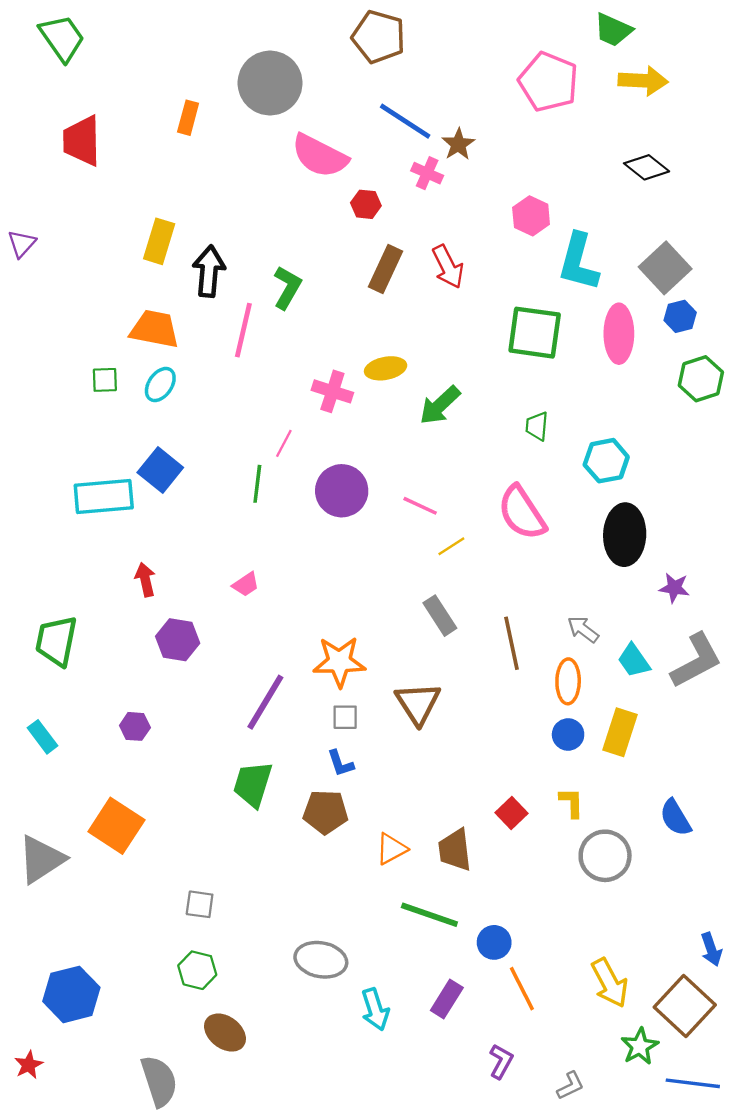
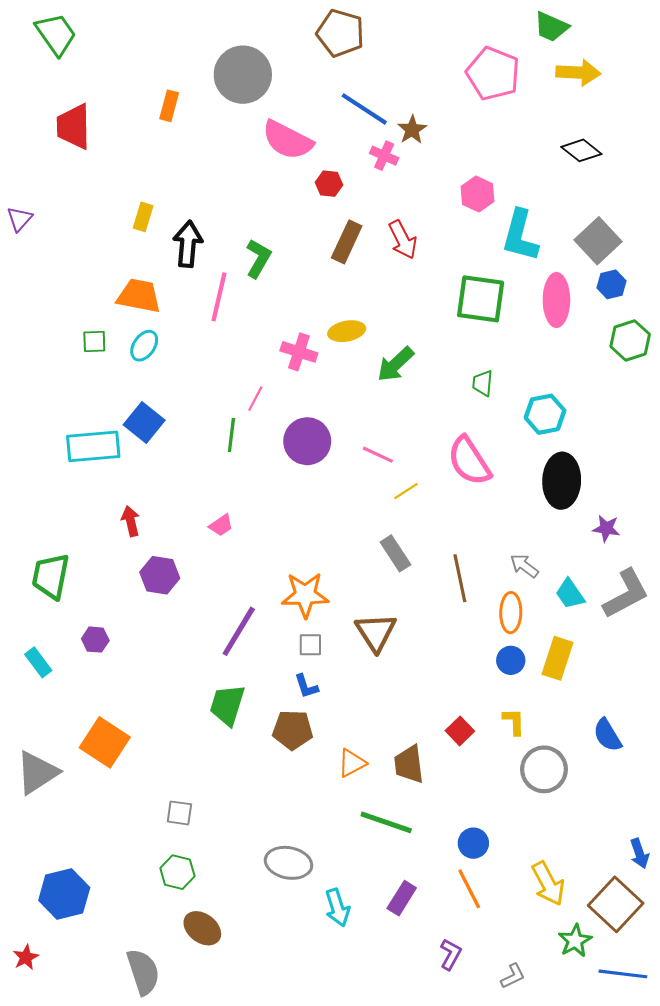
yellow rectangle: (159, 241) -> (143, 217), size x0.7
purple hexagon: (135, 726) -> (95, 640), moved
blue circle: (494, 942) -> (473, 843), moved

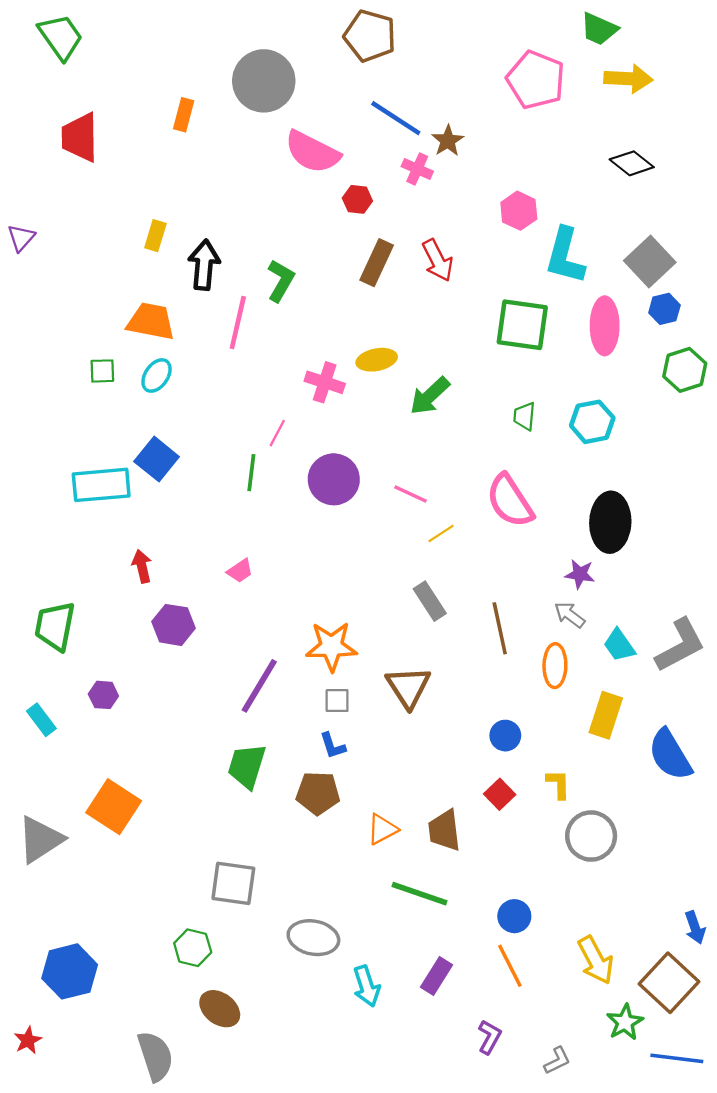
cyan hexagon: (545, 414) -> (592, 422), moved
purple star: (606, 528) -> (580, 574), moved
blue circle: (511, 660) -> (505, 736), moved
blue semicircle: (607, 735) -> (670, 755), moved, size x1.4
gray square: (179, 813) -> (233, 883), moved, size x1.6

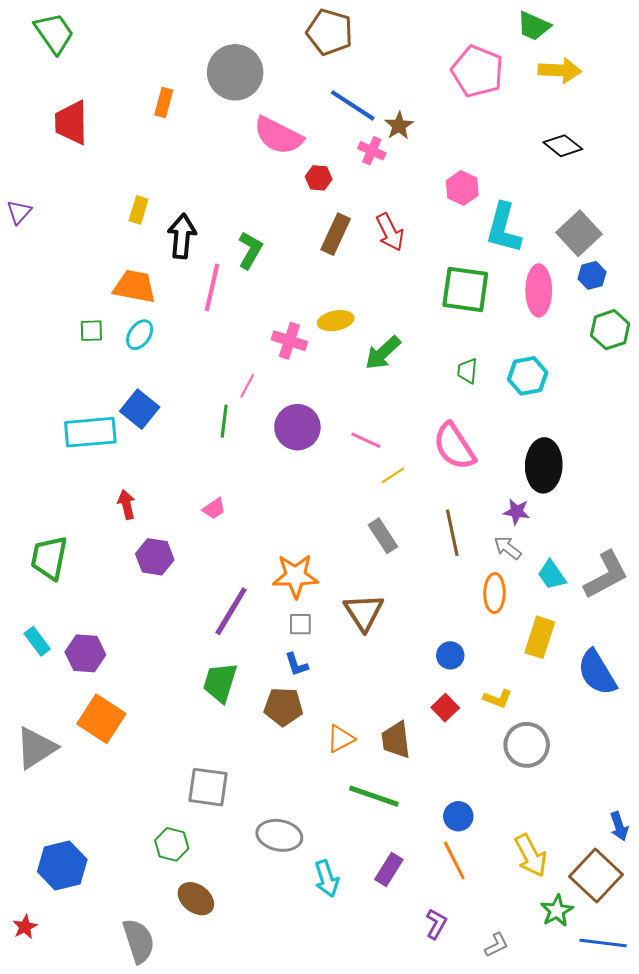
brown line: (500, 628) -> (452, 533), moved
purple hexagon: (103, 695) -> (85, 653), moved, size x1.5
yellow L-shape: (558, 784) -> (497, 699), turned 112

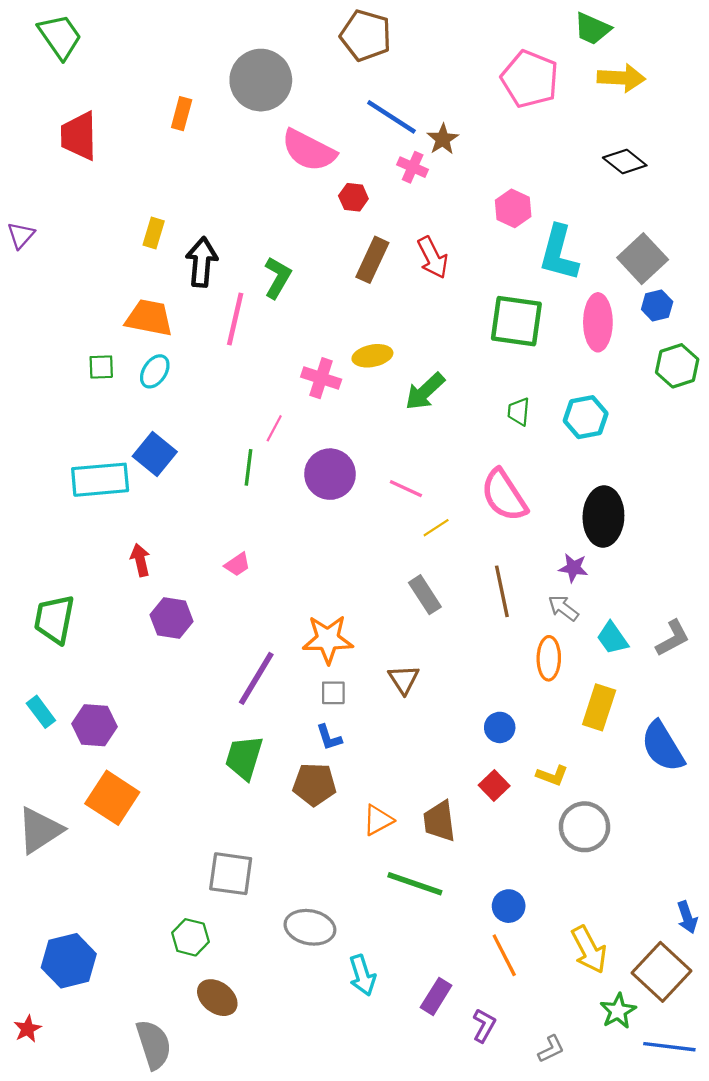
gray L-shape: (606, 575) -> (673, 638), size x0.7
brown triangle: (364, 612) -> (404, 679), size x0.7
purple rectangle: (389, 870) -> (436, 996), moved

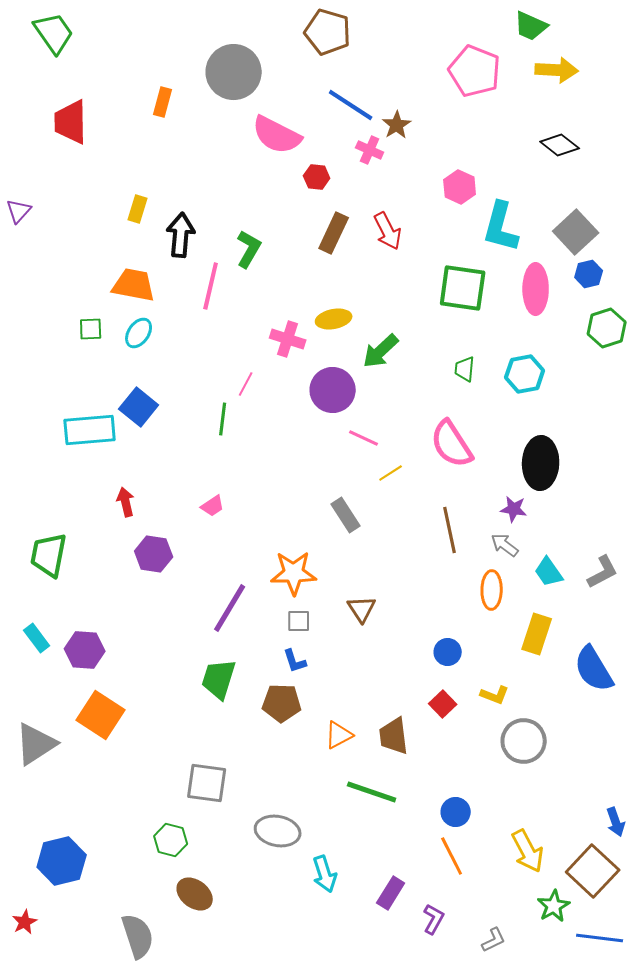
purple circle: (330, 474) -> (333, 390), moved
gray rectangle: (425, 595) -> (346, 515), moved

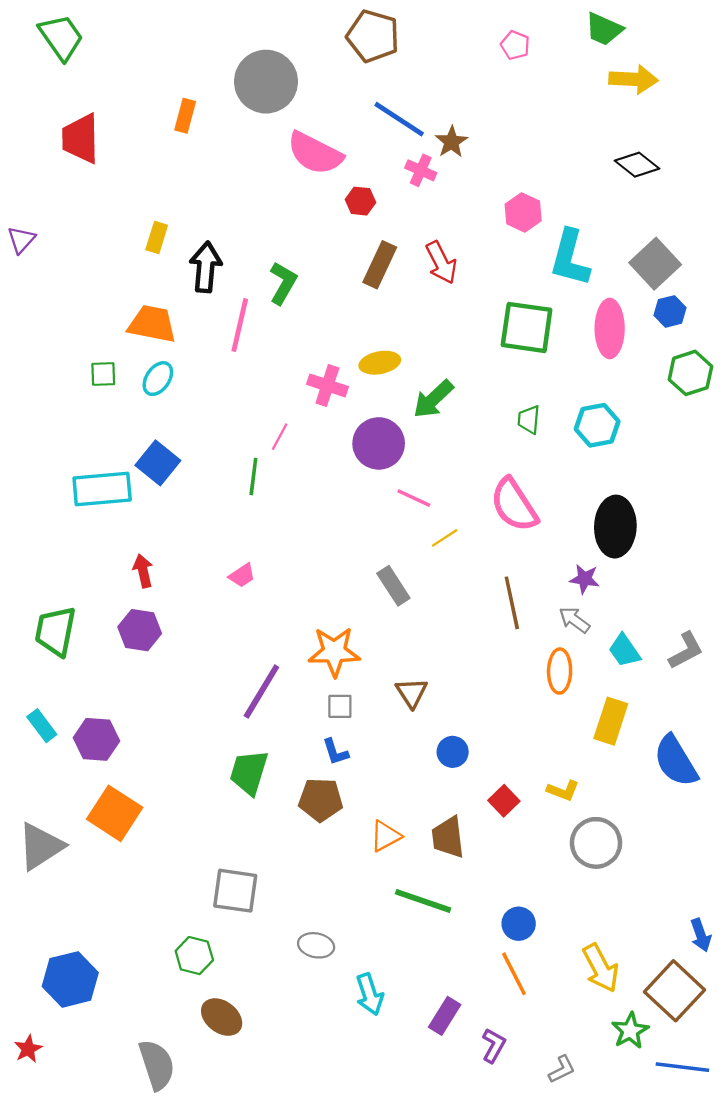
pink pentagon: (475, 71) -> (515, 45), moved, size x0.5
purple hexagon: (154, 554) -> (140, 630), moved
blue circle: (448, 652) -> (453, 752), moved
gray ellipse: (278, 831) -> (316, 945), size x0.7

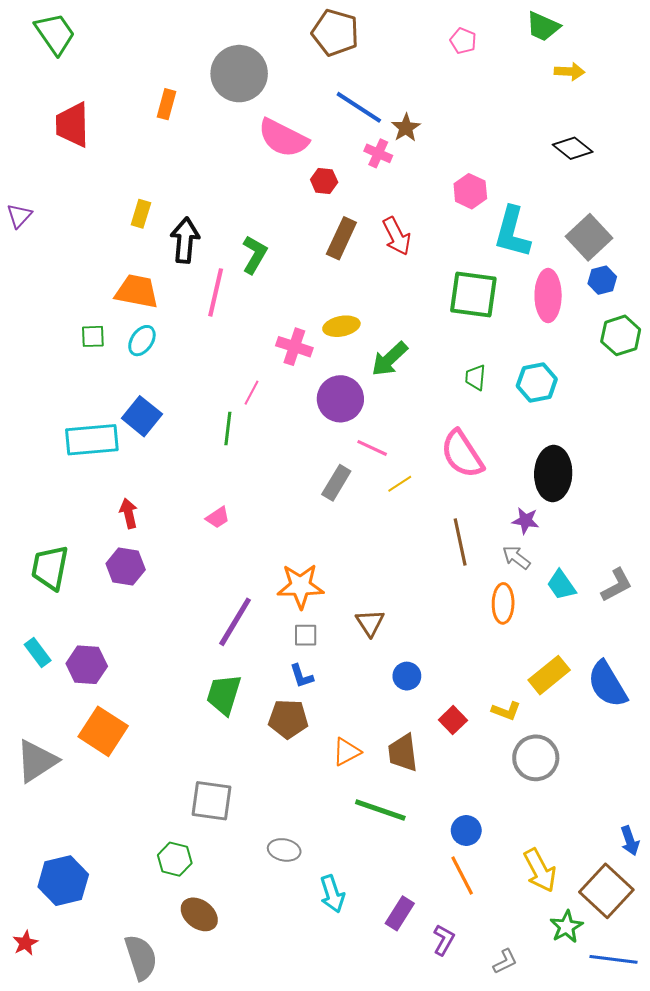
yellow arrow: (634, 79) -> (570, 72), size x0.7
gray rectangle: (393, 586) -> (336, 483), moved, turned 64
yellow rectangle: (611, 721) -> (549, 675), moved, turned 33

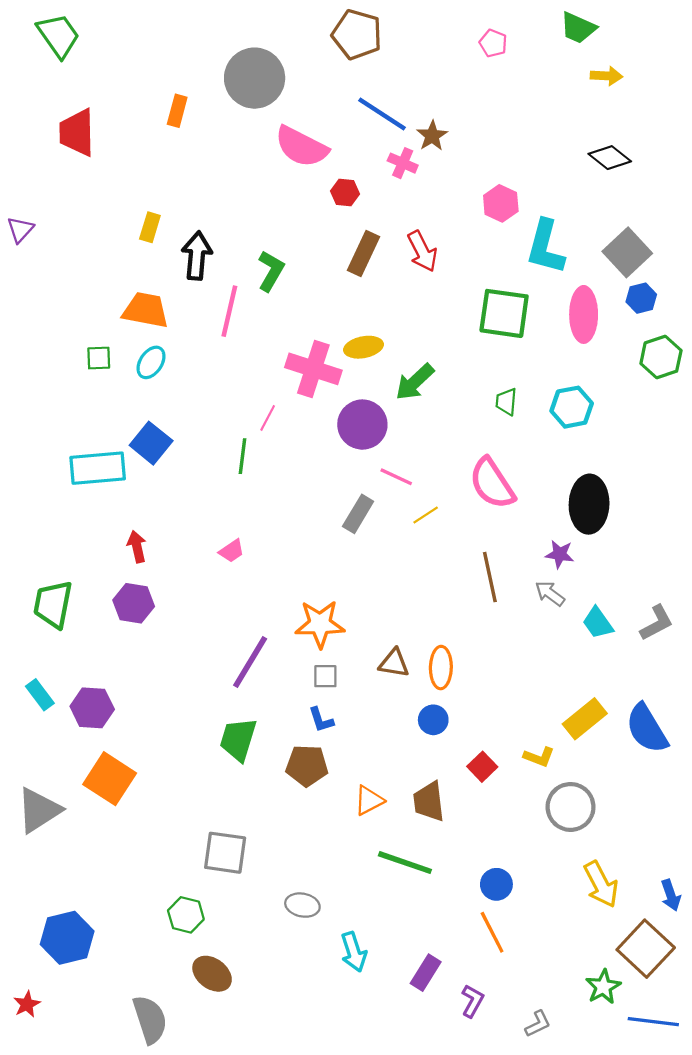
pink cross: (294, 347) -> (313, 369), size x1.4
orange ellipse: (503, 603) -> (441, 668), moved
brown triangle: (370, 623) -> (394, 663), turned -48
yellow arrow: (540, 870) -> (601, 884), moved

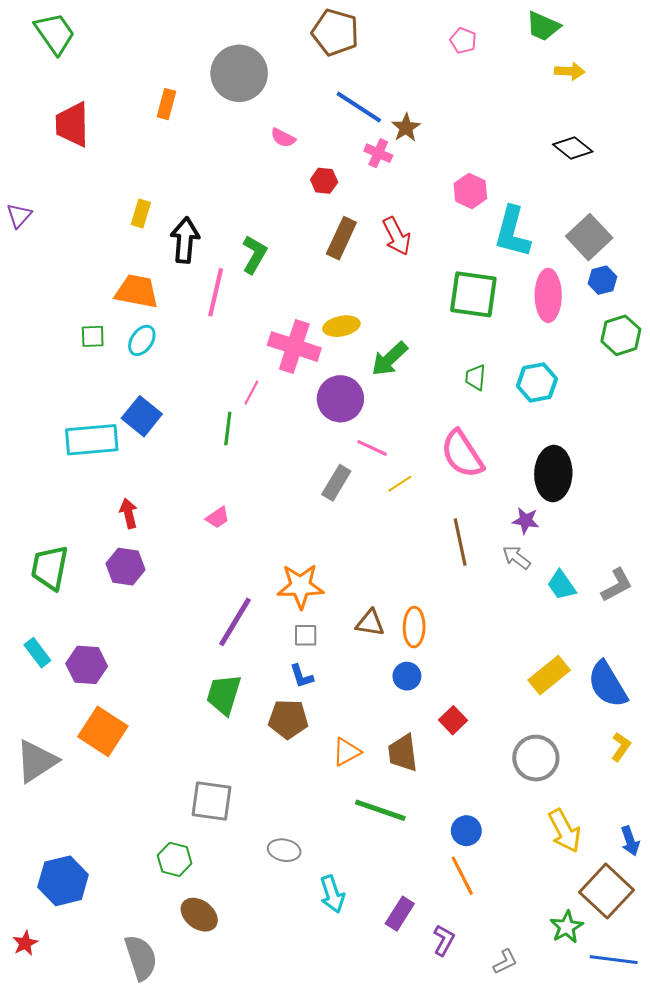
pink semicircle: (301, 147) -> (283, 138), size x0.5
yellow L-shape: (539, 757) -> (621, 747), moved, turned -76

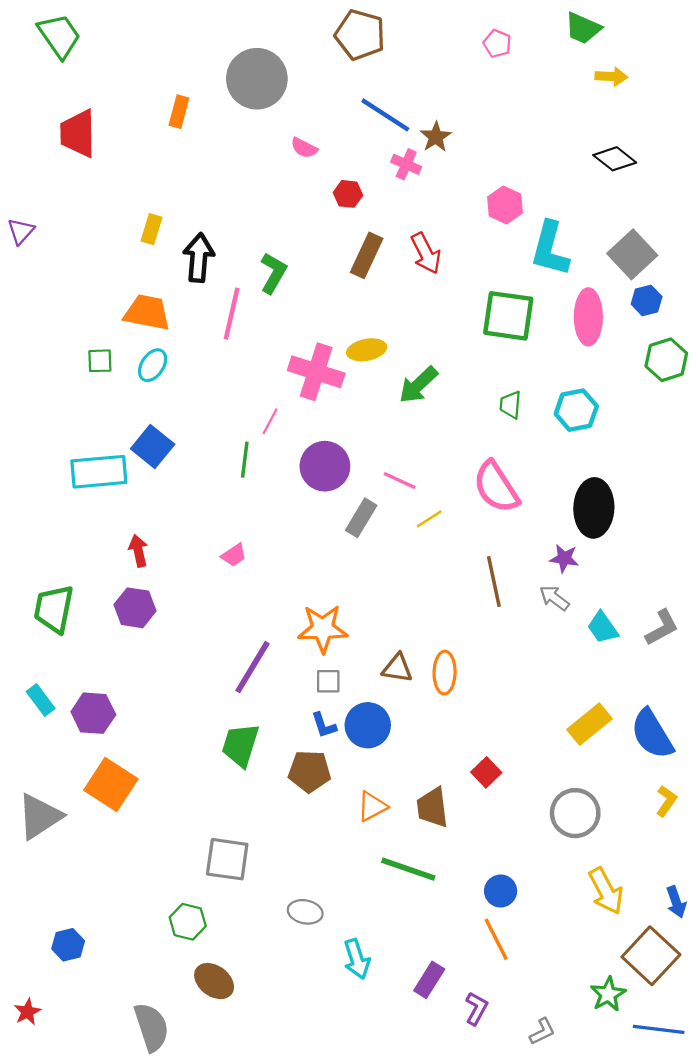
purple circle: (340, 399) -> (325, 466), moved
blue circle: (407, 676) -> (368, 725), moved, size x1.5
blue hexagon: (63, 881) -> (68, 945), size x0.6

